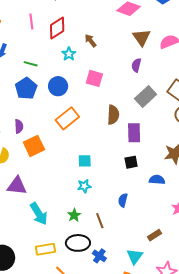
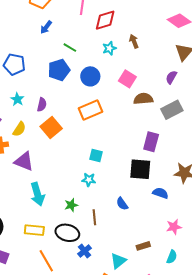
brown semicircle: (113, 115) -> (143, 99), moved, turned -114
orange square: (34, 146) -> (51, 128), turned -30
black square: (131, 162) -> (140, 169), size x1.6
blue semicircle: (123, 200) -> (122, 204), turned -64

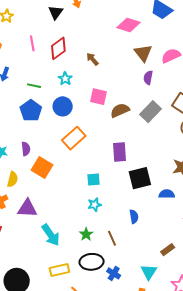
cyan star: (109, 48) -> (65, 79), moved
purple semicircle: (171, 77) -> (148, 78), moved
purple rectangle: (151, 142) -> (120, 152), moved
blue semicircle: (122, 204) -> (134, 217), turned -136

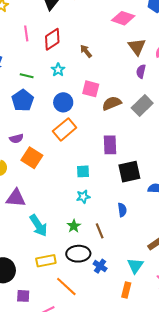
blue circle: (63, 106) -> (63, 102), moved
purple semicircle: (26, 149) -> (16, 139), turned 80

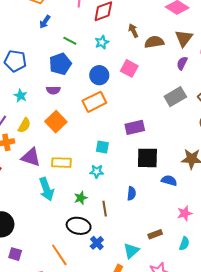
brown semicircle: (112, 103) -> (154, 42), moved
purple semicircle: (16, 139) -> (53, 90), moved
purple rectangle: (110, 145) -> (135, 127), turned 66
yellow rectangle: (46, 261) -> (61, 163), moved

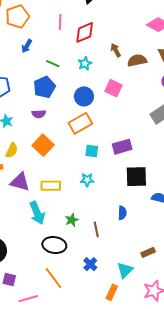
cyan square: (102, 147) -> (92, 151), moved
cyan star: (97, 171) -> (87, 180), moved
black ellipse: (79, 226) -> (54, 245), moved

